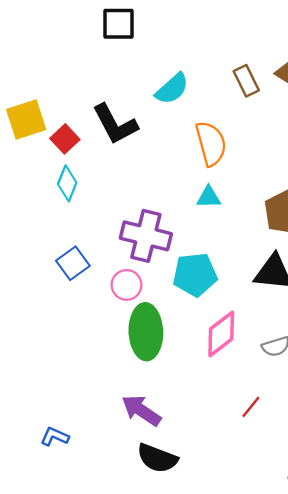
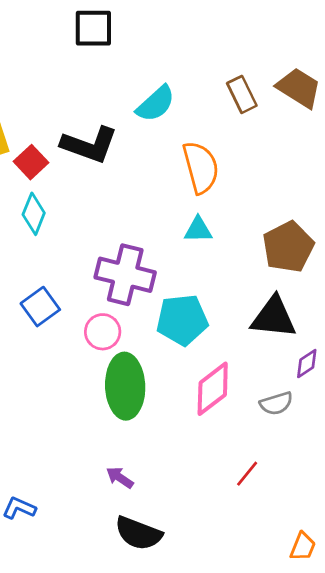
black L-shape: (115, 124) -> (89, 145), turned -42
purple arrow: (141, 410) -> (120, 478), size x0.6

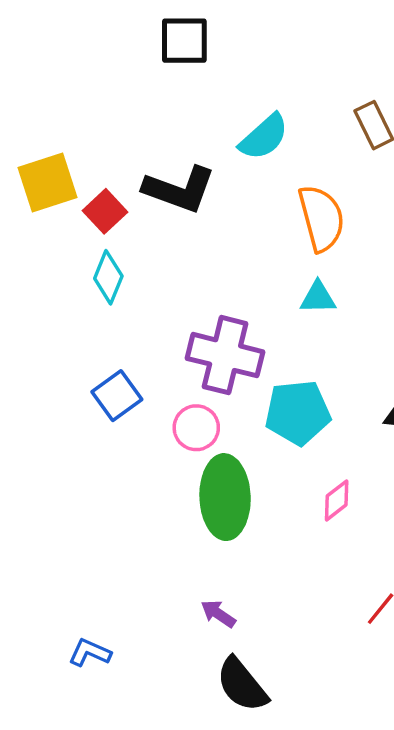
pink diamond: (213, 389) -> (337, 500), size x0.6
black semicircle: (138, 533) -> (242, 685), turned 30

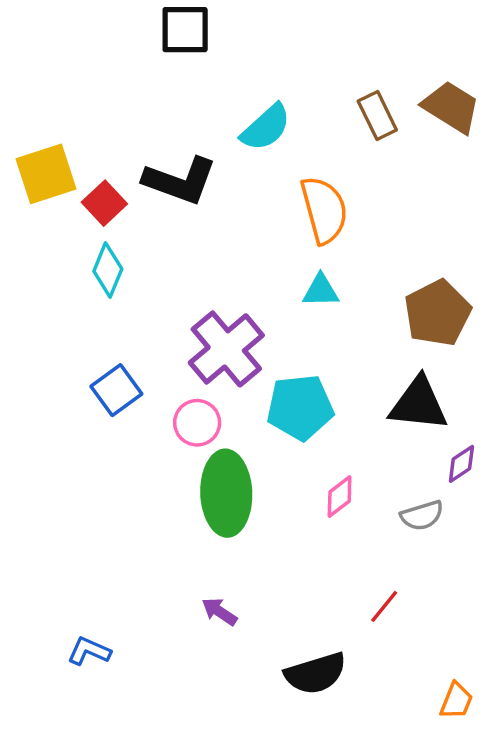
purple cross: (225, 355) -> (226, 349), turned 36
black semicircle: (242, 685) -> (316, 673), moved, turned -68

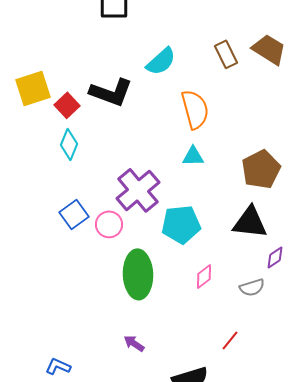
pink circle: (197, 423) -> (109, 224), moved

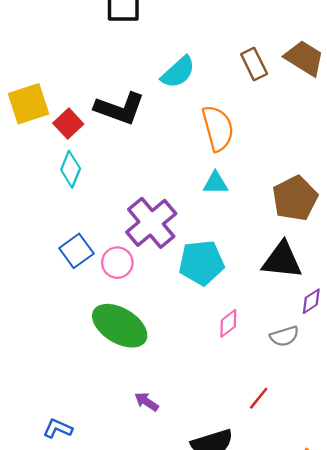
green ellipse: (138, 274) -> (120, 326), moved, turned -57

